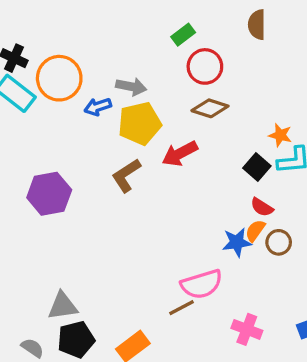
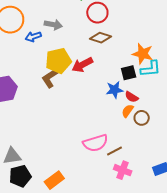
yellow pentagon: (140, 123) -> (58, 61), moved
orange star: (280, 135) -> (143, 54), size x1.5
black square: (257, 167) -> (129, 73), turned 35
blue star: (237, 242) -> (115, 90), moved
brown line: (181, 308) -> (115, 151), moved

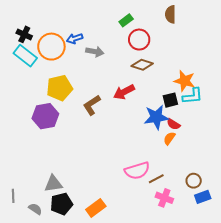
blue arrow: (33, 37) -> (75, 39), moved
yellow pentagon: (58, 61) -> (59, 88), moved
blue star: (115, 90) -> (156, 117), size x1.4
brown circle: (142, 118) -> (194, 181), moved

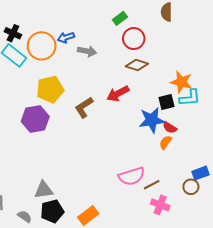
blue rectangle: (203, 197) -> (200, 173), moved

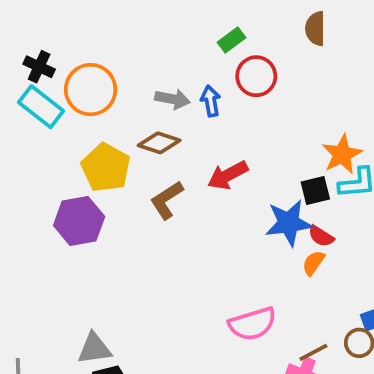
blue arrow: (66, 37) -> (211, 101), moved, turned 98
brown diamond: (137, 65) -> (159, 143), moved
orange star: (181, 82) -> (342, 154), turned 30
yellow pentagon: (50, 89) -> (106, 168), turned -30
brown line: (152, 185) -> (313, 352), moved

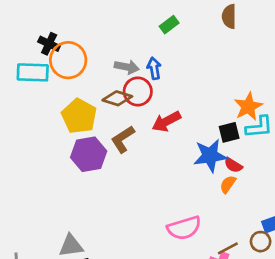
black cross: (39, 67) -> (49, 44), moved
red circle: (256, 76) -> (138, 91), moved
cyan rectangle: (41, 107) -> (33, 72), turned -36
purple hexagon: (79, 221) -> (89, 154), moved

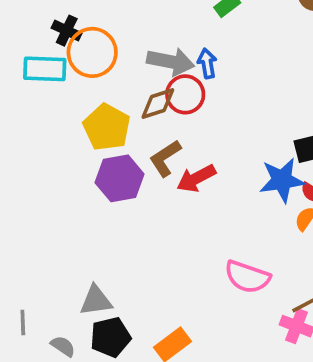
gray arrow: (127, 67) -> (171, 62), size x1.4
brown diamond: (117, 98) -> (158, 104), turned -36
red arrow: (166, 122) -> (196, 178), moved
pink semicircle: (184, 228) -> (247, 277), turned 36

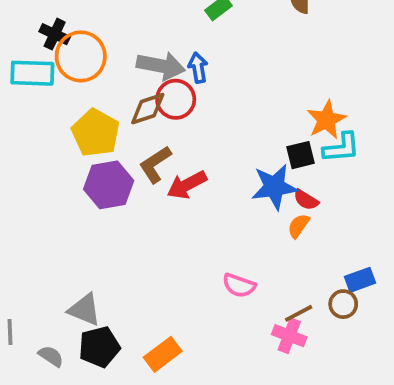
pink semicircle: (247, 277) -> (239, 285), size x0.7
gray triangle: (96, 301) -> (84, 310), turned 30

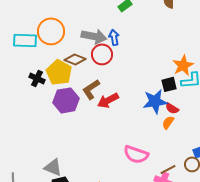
black cross: (55, 34) -> (37, 78), moved
brown diamond: (148, 109) -> (75, 59), moved, turned 40
pink semicircle: (239, 285) -> (136, 154), size x1.4

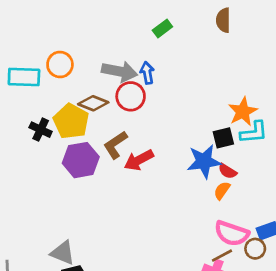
orange circle: (51, 31) -> (60, 65), size x0.7
pink semicircle: (136, 154) -> (232, 233), moved

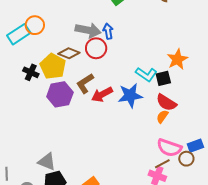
orange circle: (60, 65) -> (35, 25), moved
cyan rectangle: (24, 77) -> (19, 34), turned -35
cyan L-shape: (254, 132) -> (146, 74), moved, turned 40
blue star: (204, 161) -> (130, 95), moved
red semicircle: (227, 171) -> (166, 102), size x1.5

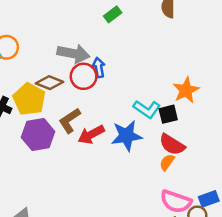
blue arrow: (108, 31) -> (99, 67), moved

